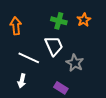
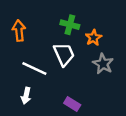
orange star: (84, 20) -> (94, 38), moved
gray star: (75, 63) -> (103, 64), moved

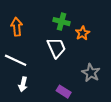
gray star: (103, 64) -> (91, 73), moved
white line: (34, 68) -> (16, 60), moved

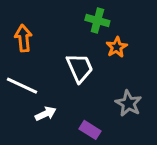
green cross: (62, 22) -> (97, 20), moved
white arrow: (23, 84) -> (46, 114), moved, turned -128

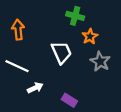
gray star: (129, 103) -> (100, 62), moved

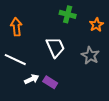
orange star: (90, 36) -> (96, 25), moved
purple rectangle: (69, 100) -> (50, 82), moved

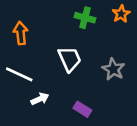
orange star: (96, 25) -> (121, 14), moved
purple rectangle: (50, 82) -> (82, 109), moved

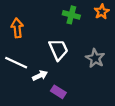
white arrow: (40, 99) -> (40, 76), moved
purple rectangle: (82, 109) -> (58, 92), moved

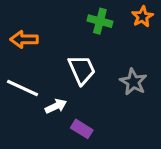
orange arrow: (17, 28) -> (24, 39), turned -84

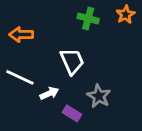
gray star: (133, 82) -> (99, 96), moved

